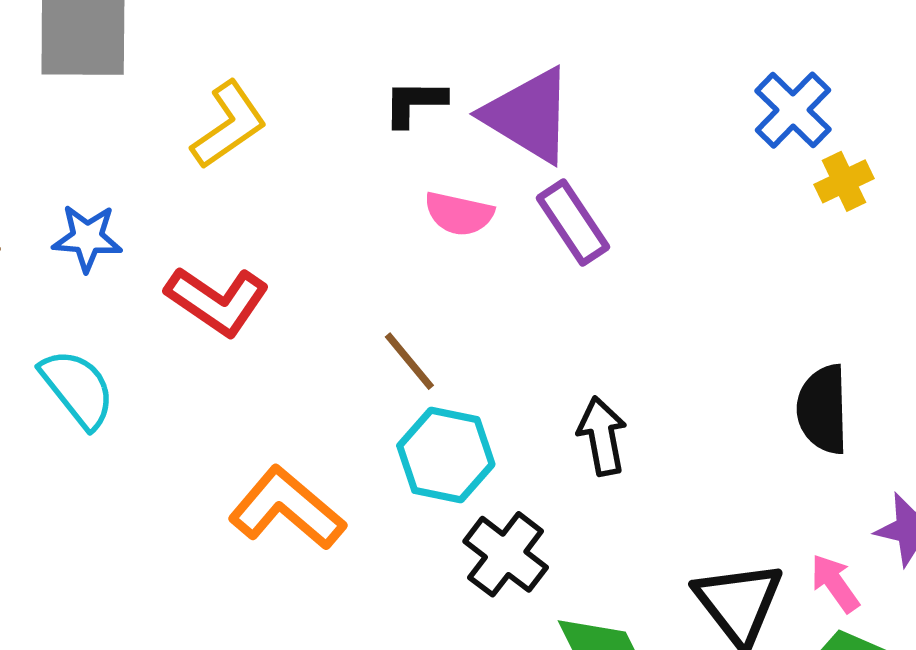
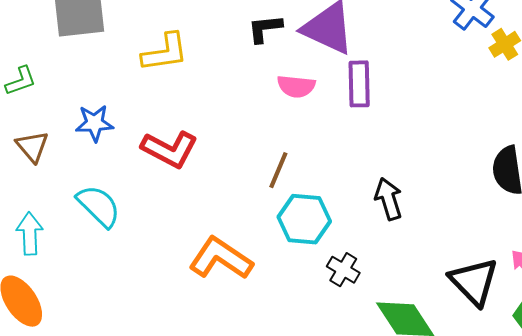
yellow L-shape: (229, 125) -> (165, 52), turned 33
purple rectangle: (573, 222) -> (359, 84), turned 39
brown line: (409, 361) -> (278, 170), turned 69
black cross: (506, 554) -> (343, 270), size x0.7

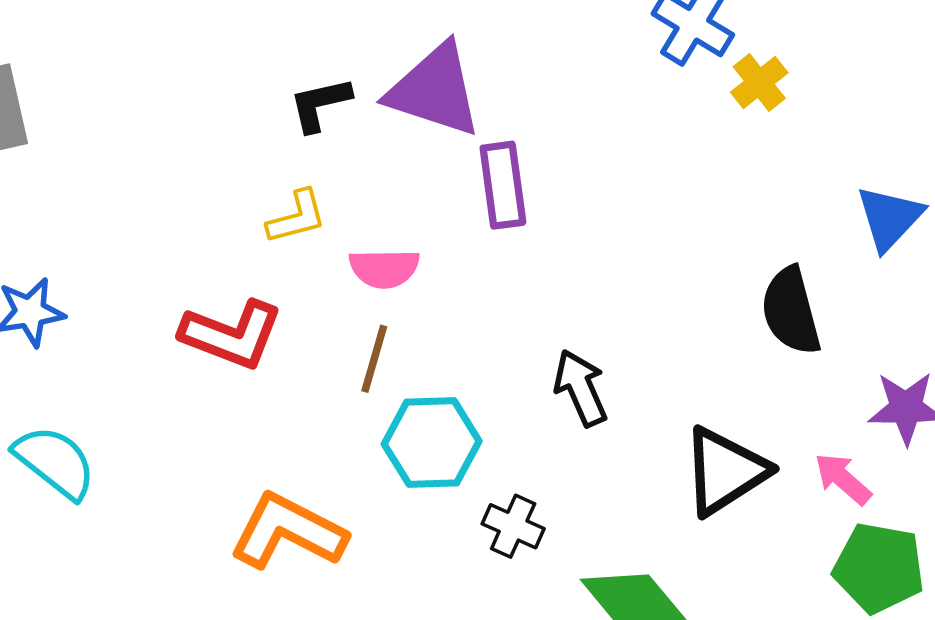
yellow L-shape: (165, 52) -> (297, 217), moved, size x0.7
pink semicircle: (296, 86) -> (384, 268), moved
red L-shape: (170, 149) -> (232, 335), moved
black triangle: (474, 282) -> (725, 471), moved, turned 48

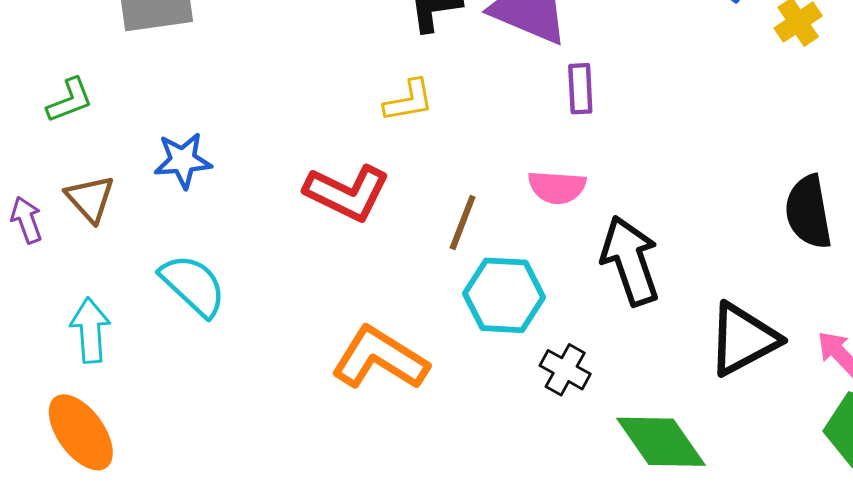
purple rectangle: (503, 185) -> (580, 89), size x0.7
pink semicircle: (384, 268) -> (557, 187), moved
black arrow: (581, 388) -> (630, 261), size x1.4

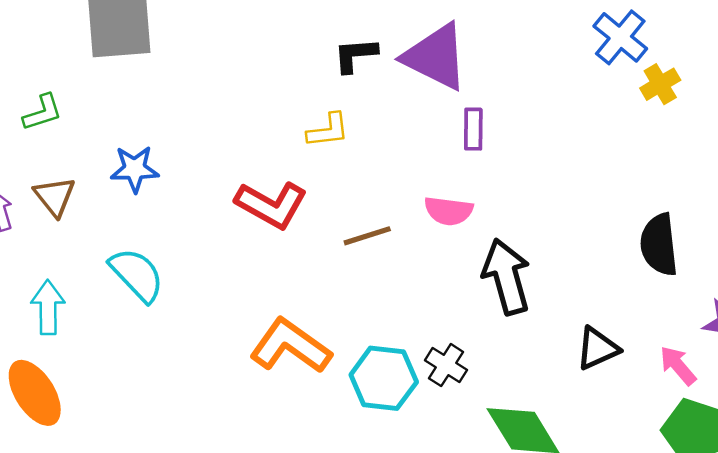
brown line: (463, 223) -> (367, 236), turned 48
cyan hexagon: (504, 295) -> (384, 378), moved
black triangle: (743, 339) -> (598, 348), size x0.7

